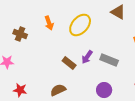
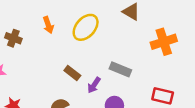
purple arrow: (87, 57) -> (94, 85), moved

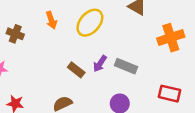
purple arrow: (94, 85) -> (100, 64), moved

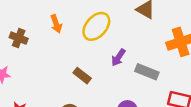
purple arrow: (100, 64) -> (118, 57), moved
gray rectangle: (126, 66) -> (147, 72), moved

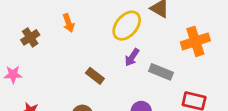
yellow ellipse: (96, 26) -> (127, 26), moved
brown cross: (19, 38) -> (30, 37), turned 36

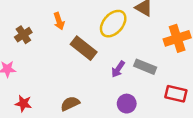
purple arrow: (132, 57) -> (118, 69), moved
brown rectangle: (95, 76) -> (84, 48), moved, size x1.5

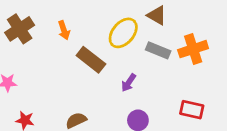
brown cross: (23, 35) -> (20, 29), moved, size x1.5
gray rectangle: (145, 67) -> (158, 50), moved

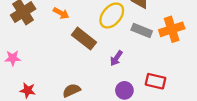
orange arrow: (64, 30) -> (61, 13), turned -42
red rectangle: (192, 110) -> (156, 81), moved

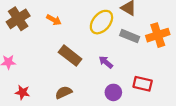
brown rectangle: (84, 39) -> (70, 56), moved
purple arrow: (116, 58) -> (106, 62), turned 96

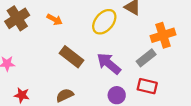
gray rectangle: (130, 36) -> (146, 58), moved, turned -60
purple arrow: (106, 62) -> (109, 64), size x1.6

